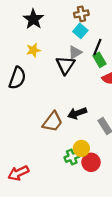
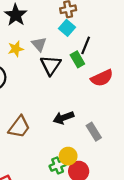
gray triangle: (75, 52) -> (39, 44), moved, turned -40
green rectangle: (100, 60) -> (77, 59), moved
brown trapezoid: (53, 122) -> (19, 127), moved

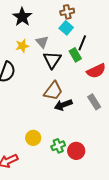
brown trapezoid: (19, 127) -> (53, 91), moved
gray rectangle: (94, 132) -> (94, 102), moved
yellow circle: (68, 156) -> (33, 138), moved

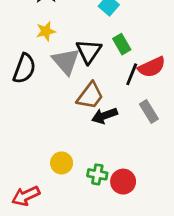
gray triangle: (42, 42) -> (66, 61), moved, size x1.5
black line: (82, 43) -> (132, 74), moved
green cross: (58, 146) -> (97, 174), turned 32

